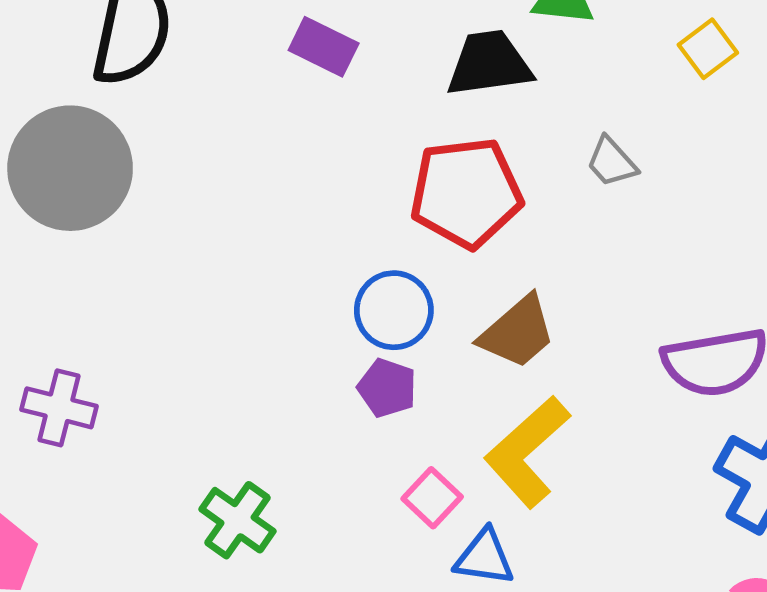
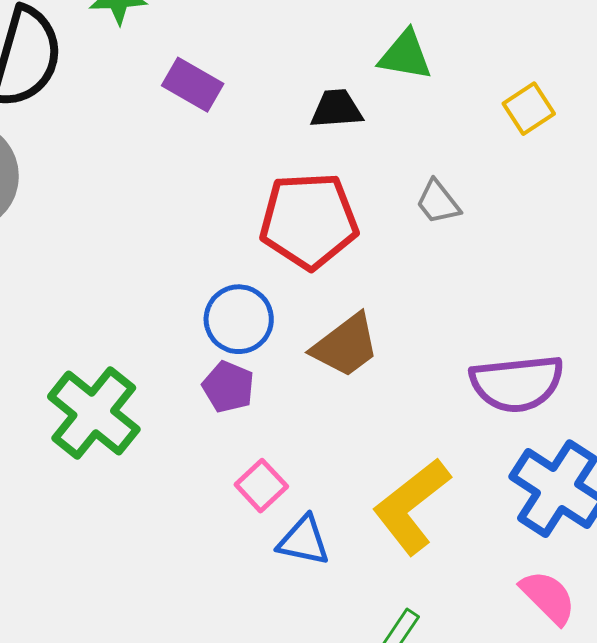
black trapezoid: (489, 64) -> (336, 109), size x0.7
yellow L-shape: (527, 452) -> (411, 506), moved
green cross: (238, 520) -> (94, 413), moved, size x1.4

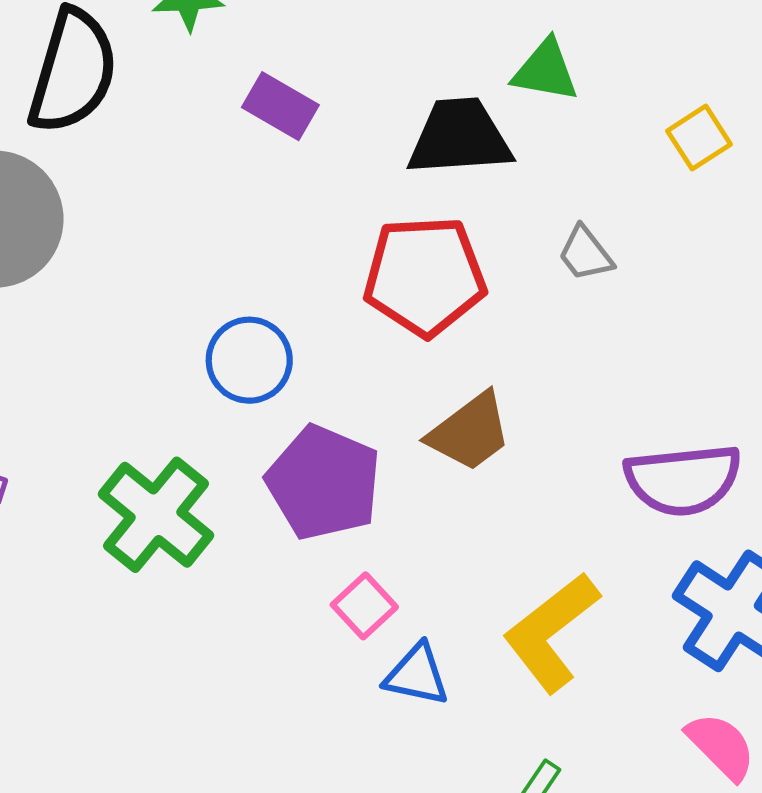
black trapezoid: (336, 109) -> (460, 137), size x1.6
blue circle: (239, 319) -> (249, 360), moved
purple pentagon: (228, 387) -> (324, 483), size x1.8

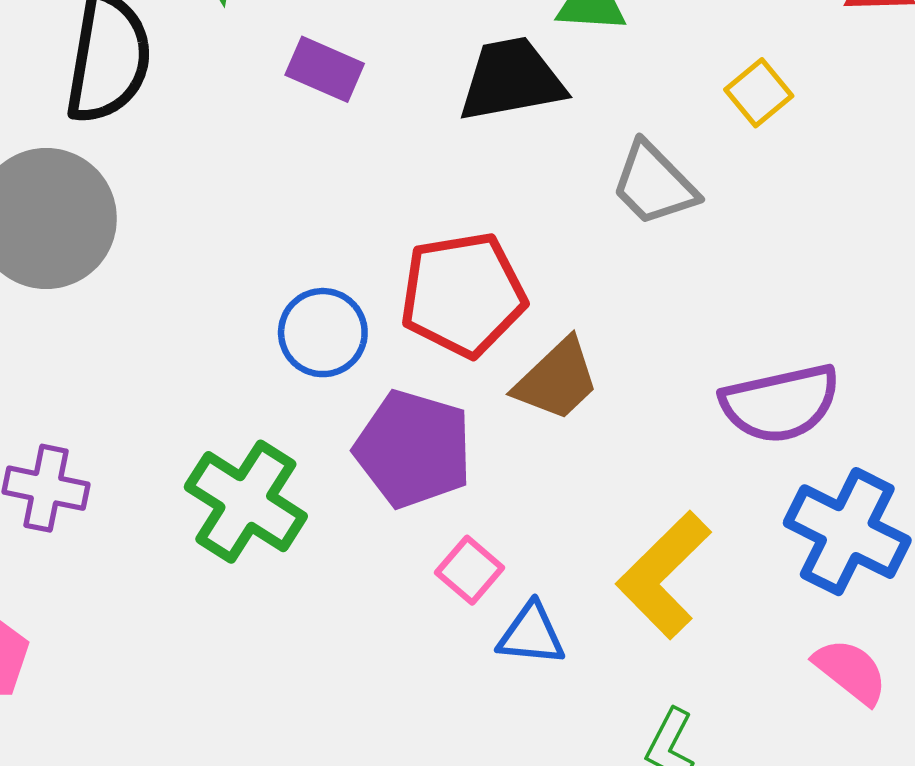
yellow square: (699, 138) -> (759, 93), moved
gray trapezoid: (585, 254) -> (654, 184), size x1.5
red pentagon: (425, 276) -> (463, 294), moved

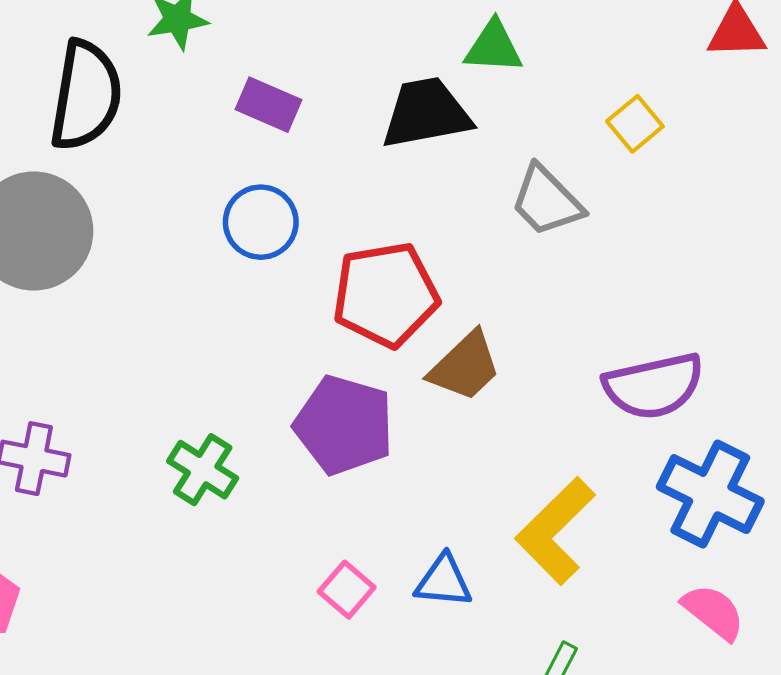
blue circle: (323, 333) -> (261, 222), moved
green cross: (246, 502) -> (203, 470), size x0.7
pink square: (470, 570) -> (347, 590), moved

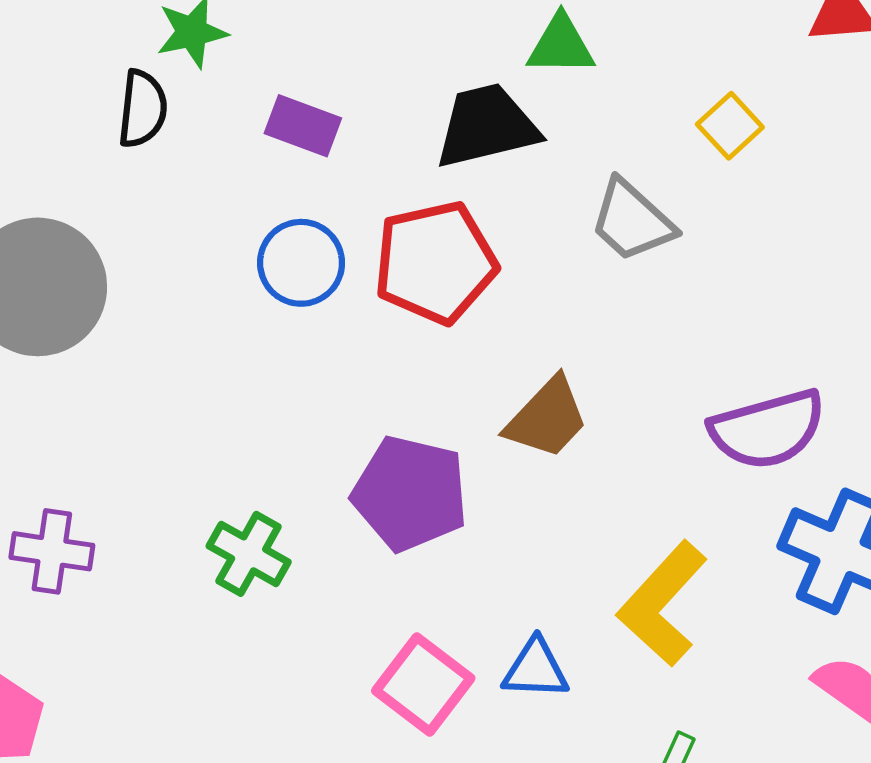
black semicircle: (86, 95) -> (143, 109), moved, size x0.6
red pentagon: (386, 294) -> (435, 262), moved
pink square: (347, 590) -> (423, 684), size x1.5

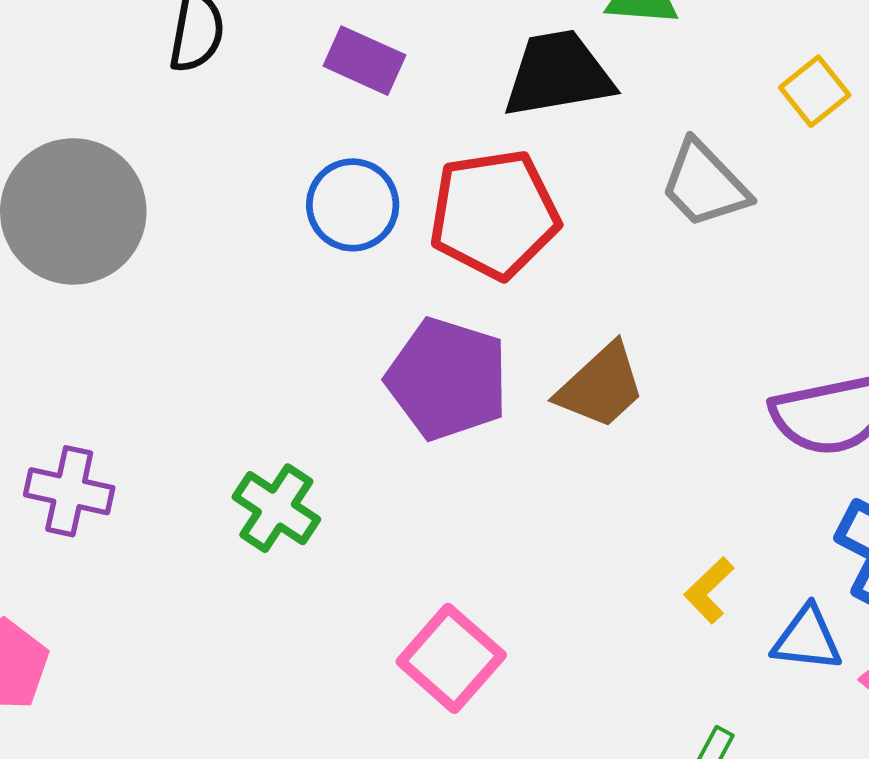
purple pentagon: (410, 493) -> (447, 379), moved
yellow L-shape: (662, 604) -> (709, 590), size x0.5
blue triangle: (536, 669) -> (807, 639), moved

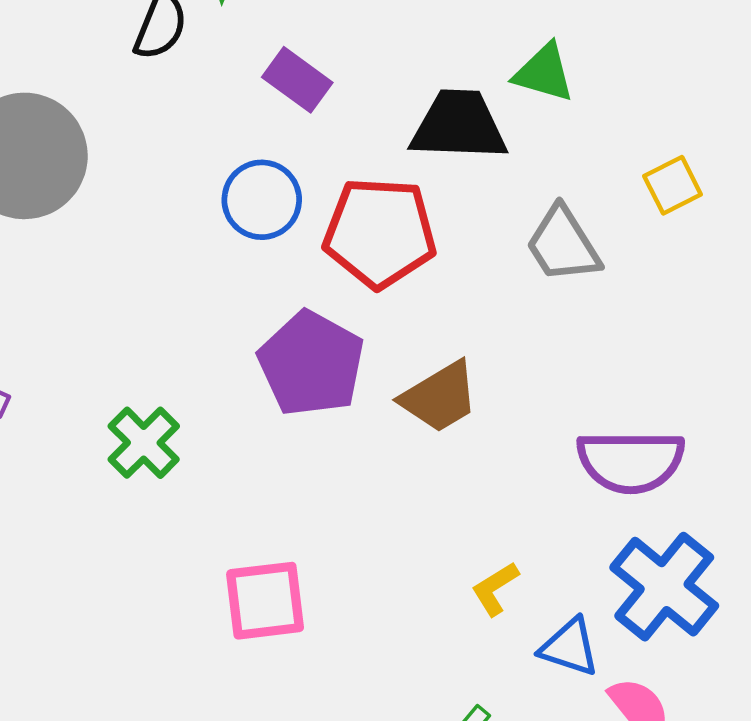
pink square: (451, 658) -> (265, 601), turned 30

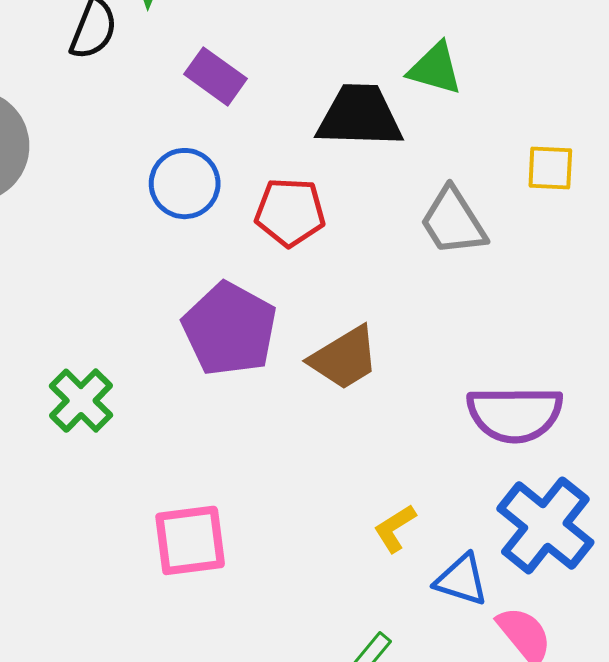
yellow square: (673, 185) -> (550, 168), turned 30
red pentagon: (380, 233) -> (290, 212), size x0.7

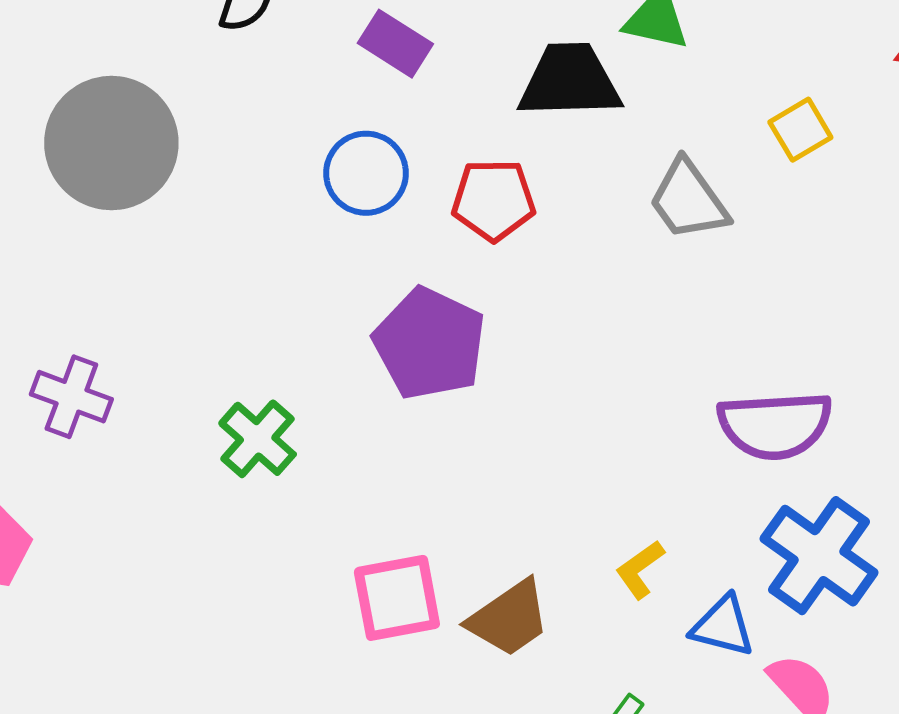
yellow square: (550, 168) -> (800, 130), turned -30
brown trapezoid: (344, 358) -> (509, 618), moved

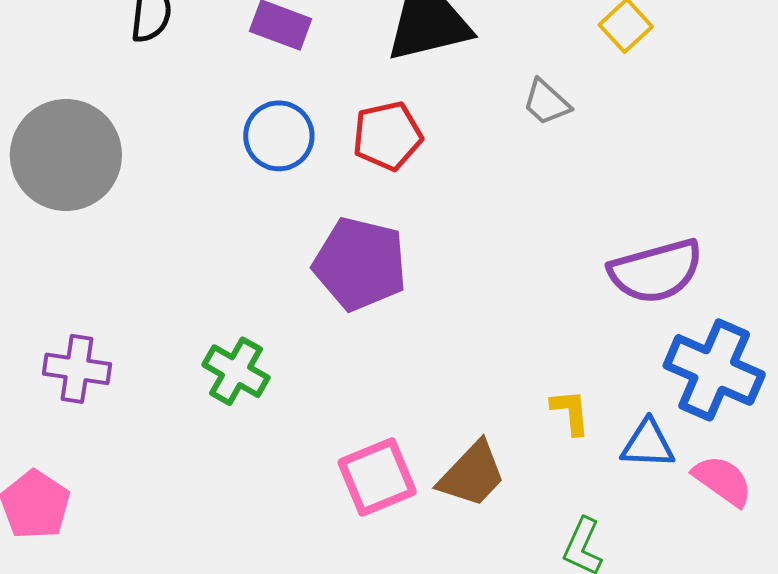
gray trapezoid: (688, 200) -> (546, 102), size x0.7
yellow L-shape: (640, 569) -> (570, 412), turned 132

